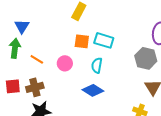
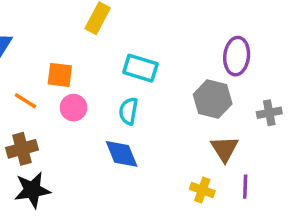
orange square: (82, 41) -> (60, 75), moved
blue diamond: (93, 90) -> (122, 154), turned 35

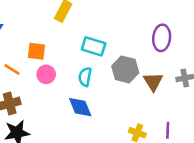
gray hexagon: (213, 99) -> (125, 69), moved
brown triangle: (225, 149) -> (153, 82), moved

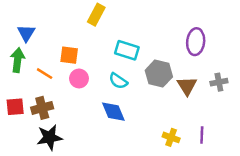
cyan semicircle: (85, 77) -> (118, 81), turned -66

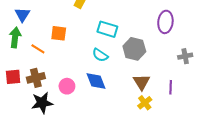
pink circle: (79, 78) -> (67, 86), moved
brown triangle: (187, 86) -> (142, 82), moved
purple line: (202, 135) -> (171, 87), moved
yellow cross: (171, 137) -> (145, 103), turned 32

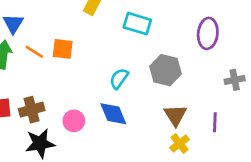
cyan rectangle: (107, 29) -> (137, 24), moved
orange line: (38, 49) -> (34, 52), moved
cyan semicircle: (100, 55) -> (119, 79), turned 91

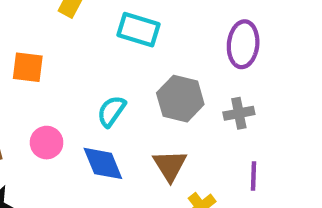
gray cross: (235, 80) -> (239, 113), moved
brown triangle: (175, 115) -> (170, 166), moved
pink circle: (74, 121) -> (47, 143), moved

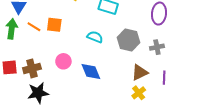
cyan semicircle: (111, 111) -> (95, 37), moved, turned 77
brown triangle: (170, 166) -> (140, 73), moved, turned 36

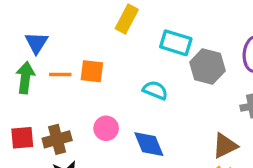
orange line: (34, 27) -> (60, 74), turned -32
gray hexagon: (128, 40) -> (207, 67), moved

